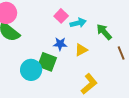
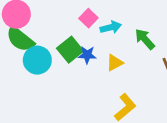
green square: (47, 62) -> (70, 50), moved, turned 30
cyan circle: (31, 70) -> (37, 60), moved

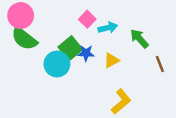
cyan circle: (37, 60) -> (57, 64), moved

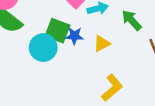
green square: (70, 48) -> (58, 31), turned -30

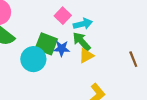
green arrow: (132, 20) -> (82, 41), moved

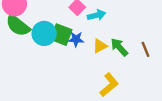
green arrow: (82, 41) -> (119, 47), moved
cyan circle: (33, 59) -> (44, 33), moved

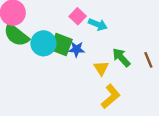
cyan arrow: (97, 15) -> (98, 24), turned 36
yellow triangle: (100, 46) -> (101, 68), moved, turned -35

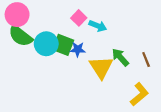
yellow triangle: (101, 68) -> (101, 67), size x1.6
yellow L-shape: (111, 96) -> (139, 94), moved

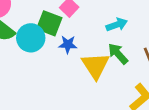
cyan arrow: (98, 26) -> (117, 25), moved, turned -42
green square: (63, 45) -> (49, 23), moved

